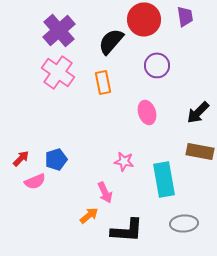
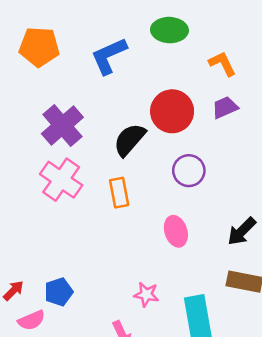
purple trapezoid: (185, 16) -> (225, 107), turned -105

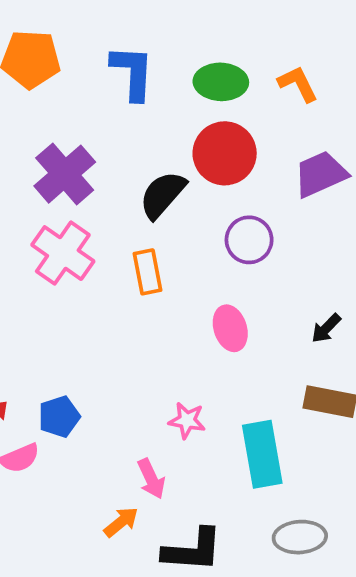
green ellipse: (169, 30) -> (221, 82), moved
blue L-shape: (109, 56) -> (132, 72), turned 117
purple trapezoid: (225, 107) -> (321, 174), moved, size x1.4
black arrow: (242, 231) -> (326, 328), size x0.7

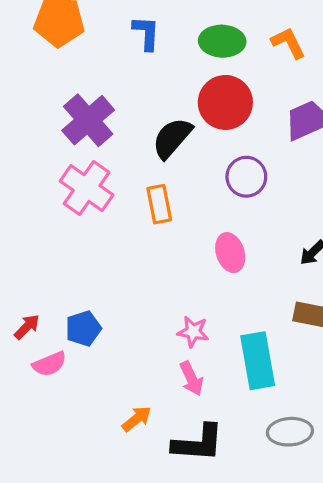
blue L-shape: (132, 72) -> (146, 33), size x0.7
pink arrow: (151, 479) -> (191, 378), moved

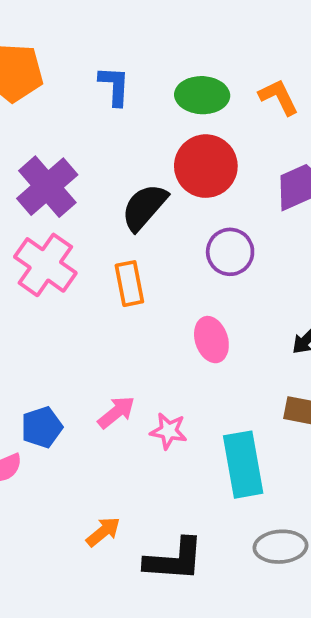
pink arrow: (191, 378) -> (116, 412), moved, turned -104

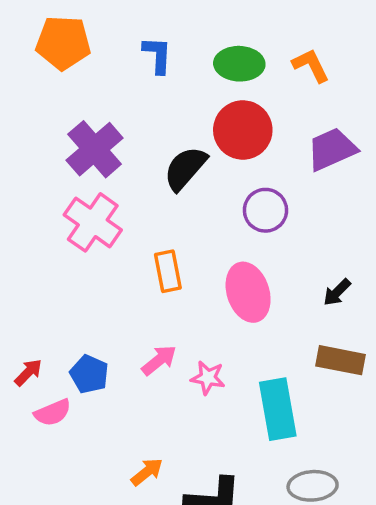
orange rectangle: (129, 284) -> (168, 271), moved
pink ellipse: (211, 340) -> (248, 292), size x1.4
blue pentagon: (42, 427) -> (89, 374), turned -30

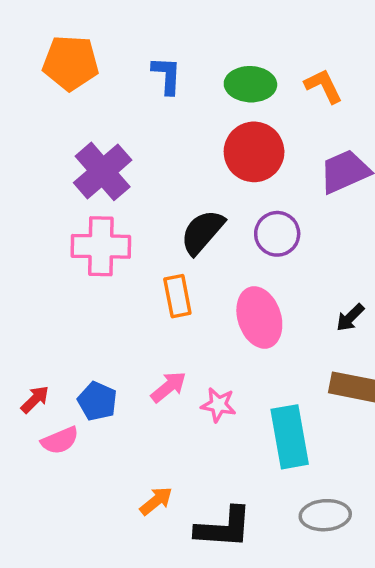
black semicircle: (185, 168) -> (202, 232), moved
pink cross: (93, 222) -> (101, 246), turned -34

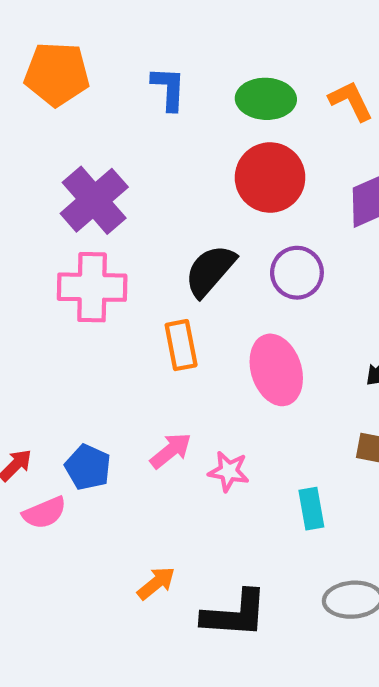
cyan rectangle: (290, 437) -> (311, 509), size x0.6

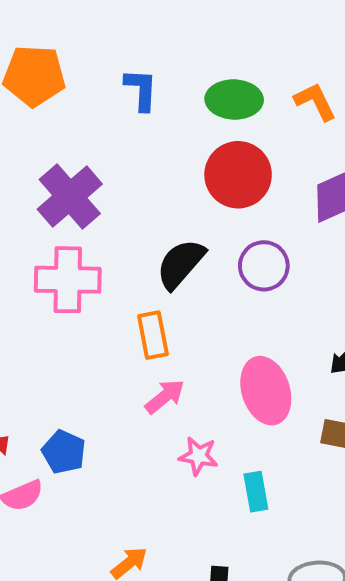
pink ellipse: (276, 370) -> (266, 391), moved
pink arrow: (171, 451) -> (165, 397), moved
cyan rectangle: (311, 509) -> (256, 492), moved

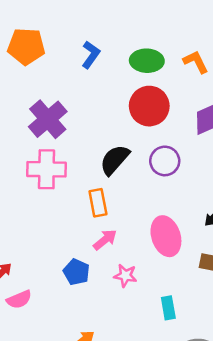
blue L-shape: (141, 90) -> (91, 55), turned 32
blue pentagon: (64, 452) -> (76, 272), moved
cyan rectangle: (256, 492) -> (168, 308), moved

